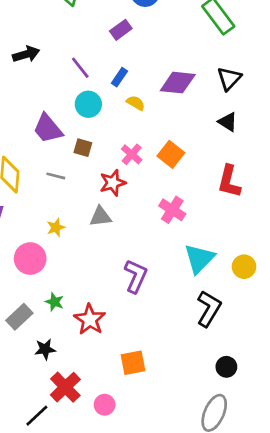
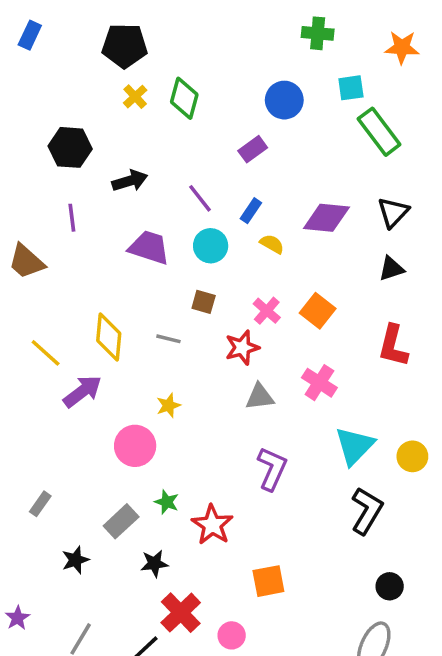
black triangle: (228, 122) -> (391, 269), turned -50
purple trapezoid: (48, 129) -> (149, 248), moved, turned 148
gray triangle: (101, 217) -> (260, 397), moved

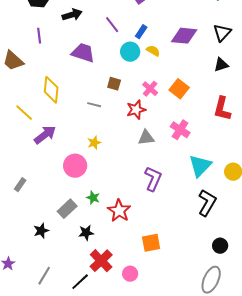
cyan circle: (211, 246) -> (130, 52), moved
yellow diamond: (109, 337) -> (51, 90), moved
gray rectangle: (40, 504) -> (20, 185), moved

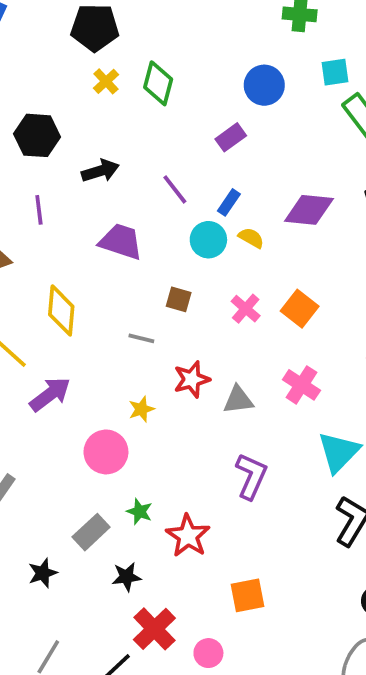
red star: (136, 110) -> (192, 379), moved

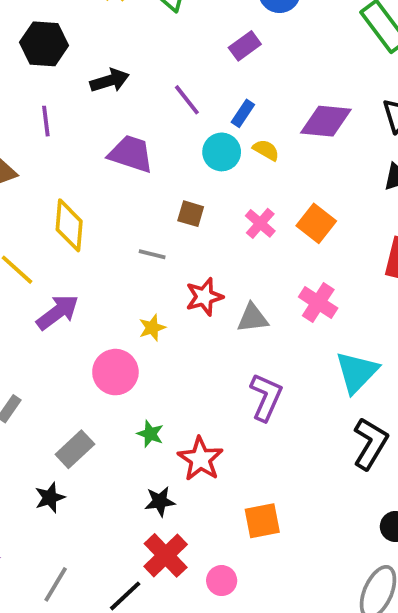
gray rectangle: (91, 532) -> (75, 449), moved
black star: (126, 577) -> (160, 501), moved

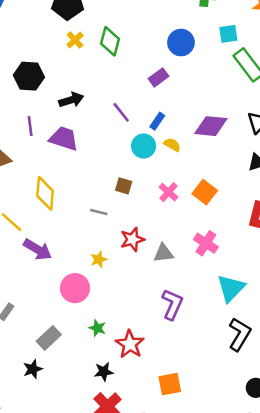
purple trapezoid: (131, 154) -> (64, 139), moved
purple arrow: (58, 312) -> (38, 249), turned 68

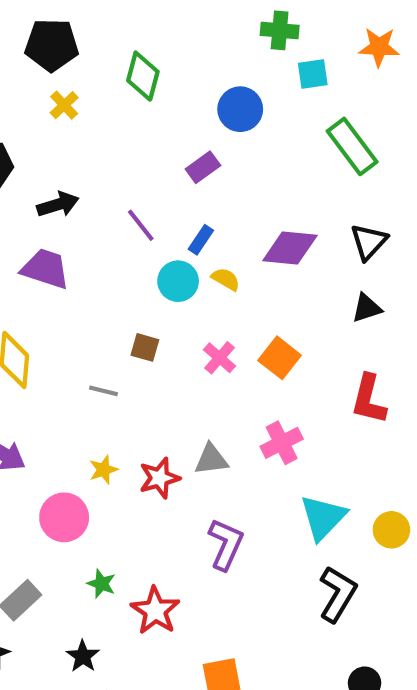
cyan square: (228, 34) -> (313, 74), moved
green diamond: (110, 41) -> (143, 76), moved
red star: (132, 239) -> (159, 478), moved
pink cross: (206, 243) -> (282, 443), turned 30
black star: (104, 372) -> (83, 656), moved, turned -30

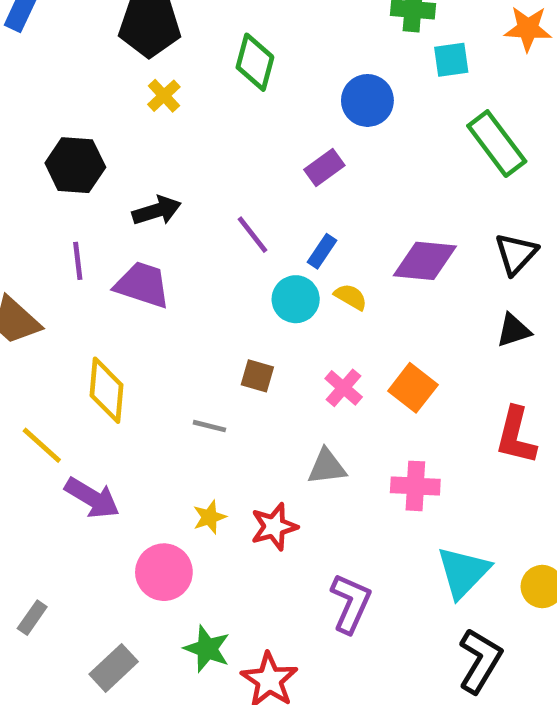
pink cross: (282, 443) -> (415, 486), turned 30
gray triangle: (211, 459) -> (327, 467), moved
green star: (101, 584) -> (207, 649), size x1.4

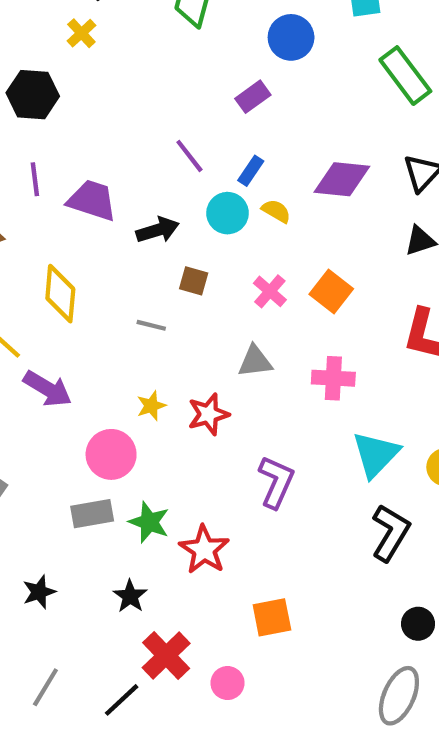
yellow cross: (164, 96) -> (81, 33), moved
black arrow: (157, 211) -> (158, 230), moved
gray rectangle: (114, 668) -> (92, 514), moved, turned 33

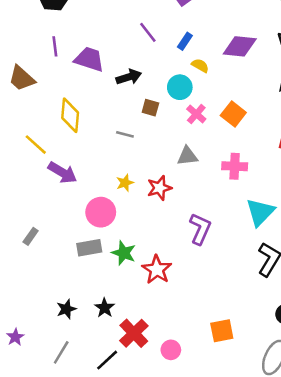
cyan circle: (228, 213) -> (180, 87), moved
black star: (39, 592) -> (66, 309), moved
black star: (130, 596) -> (105, 308), moved
orange square: (272, 617) -> (222, 331), moved

